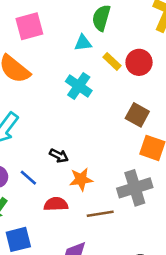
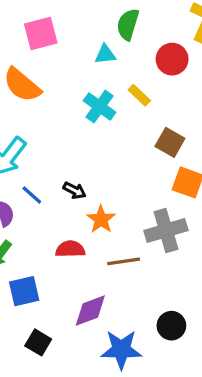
yellow rectangle: (112, 61) -> (139, 95), moved
red circle: (139, 62) -> (172, 59), moved
blue line: (28, 178) -> (32, 195), moved
orange star: (81, 179) -> (101, 219), turned -30

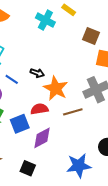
orange star: (101, 219) -> (56, 88), size x1.4
blue square: (24, 291) -> (20, 124), moved
purple diamond: (90, 311) -> (42, 138), moved

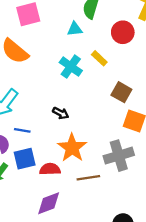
black arrow: (37, 73) -> (61, 113), moved
blue line: (12, 79) -> (22, 130), turned -32
blue square: (20, 124) -> (25, 159), moved

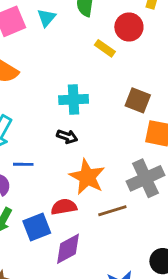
cyan triangle: (75, 29) -> (46, 18), moved, turned -35
yellow rectangle: (99, 58) -> (105, 48), moved
cyan cross: (71, 67) -> (74, 100), moved, turned -30
blue square: (25, 159) -> (37, 227), moved

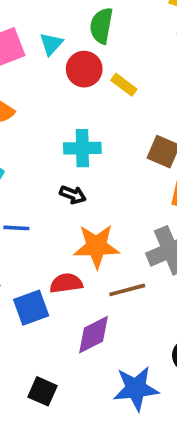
red circle: (129, 27) -> (84, 69), moved
orange star: (87, 177) -> (97, 246), turned -30
purple diamond: (68, 249) -> (94, 335), moved

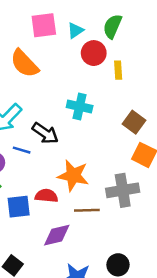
yellow rectangle: (124, 85) -> (118, 70), turned 36
black arrow: (73, 195) -> (45, 133), moved, size x1.5

